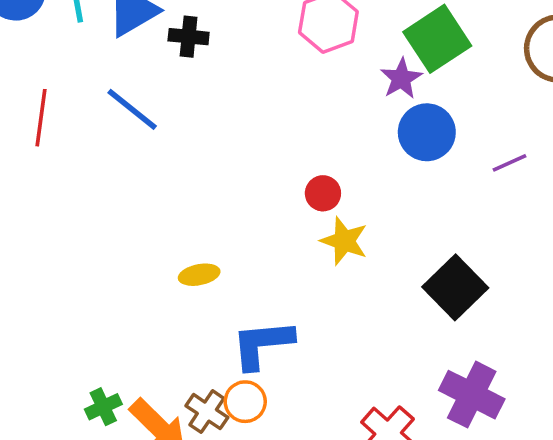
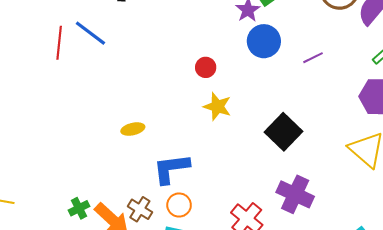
red line: (41, 118) -> (59, 43), moved
red circle: (323, 193) -> (206, 67), moved
orange circle: (245, 402) -> (179, 205), moved

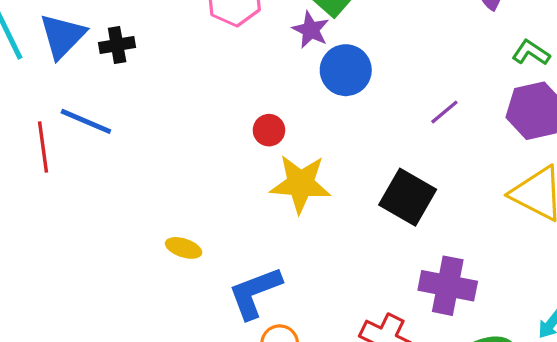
purple line: (313, 58) -> (444, 112), moved
yellow star: (217, 106) -> (301, 184), size x1.4
yellow ellipse: (133, 129) -> (184, 248), turned 45

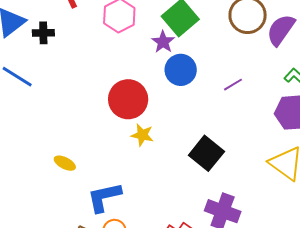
purple line: (444, 112) -> (233, 85), moved
red circle: (269, 130) -> (128, 99), size x2.0
yellow star: (301, 184) -> (142, 135), size x0.6

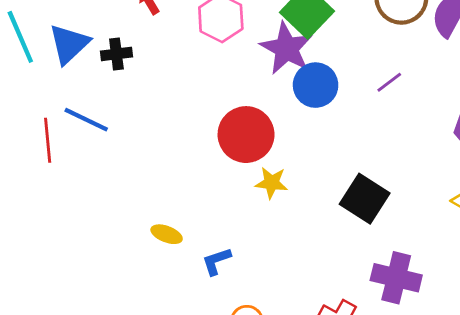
purple star: (163, 42) -> (286, 48), size x1.6
purple line: (233, 85) -> (389, 82), moved
blue L-shape: (104, 197) -> (216, 261), moved, size x0.6

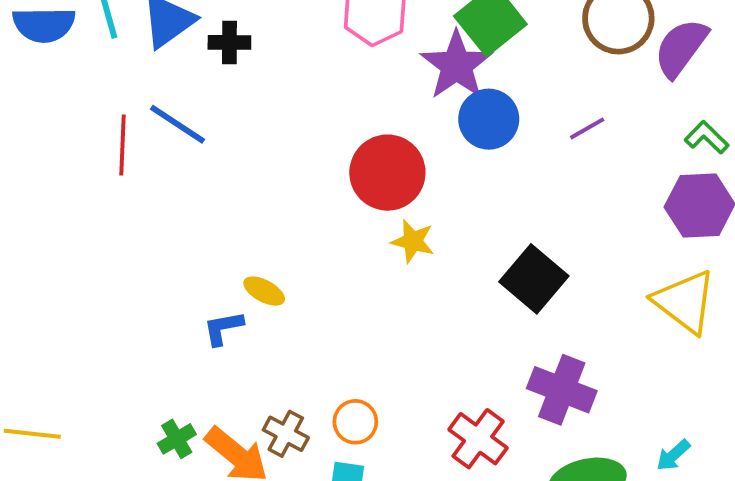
blue L-shape: (216, 261) -> (223, 328), moved

